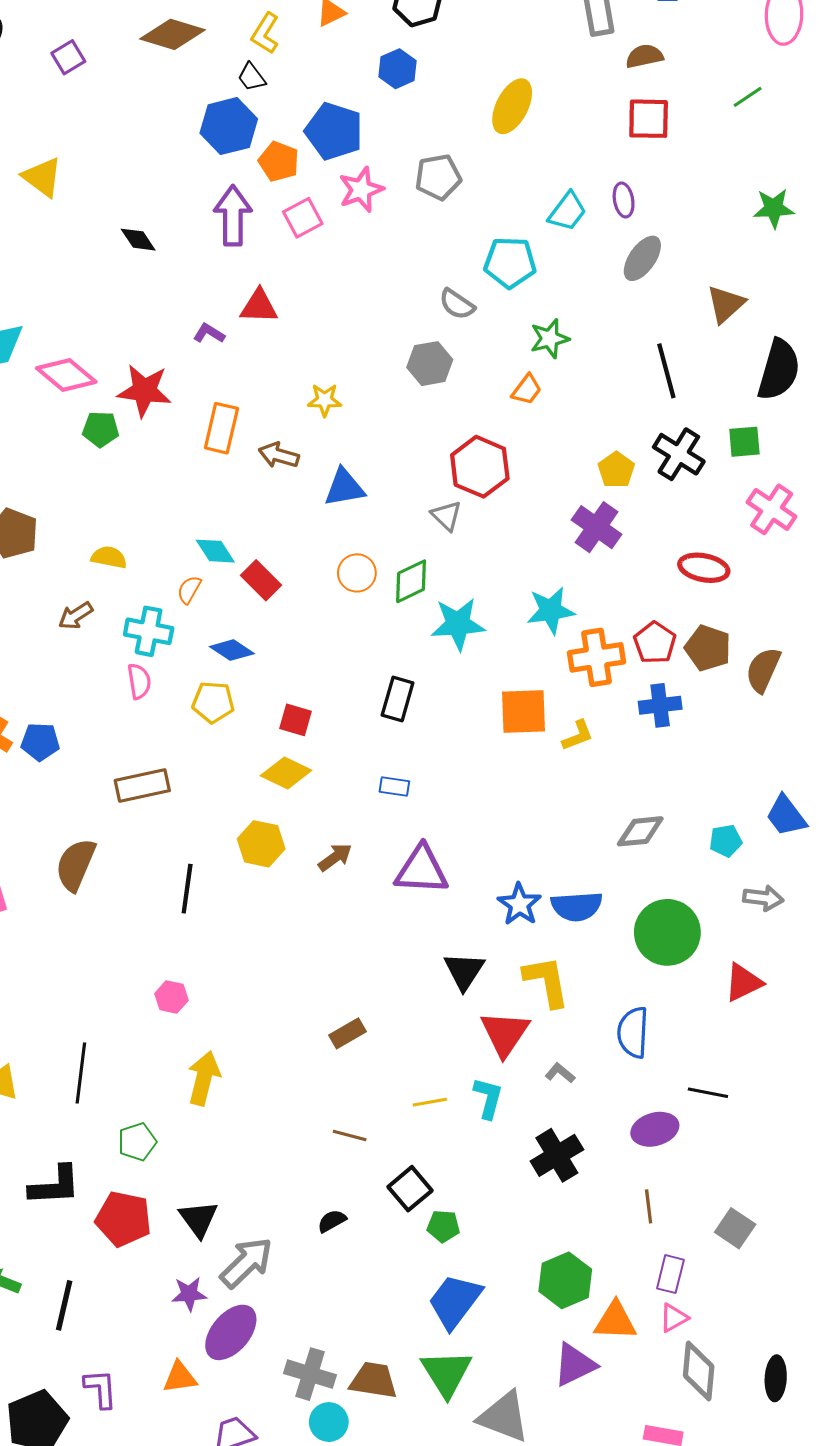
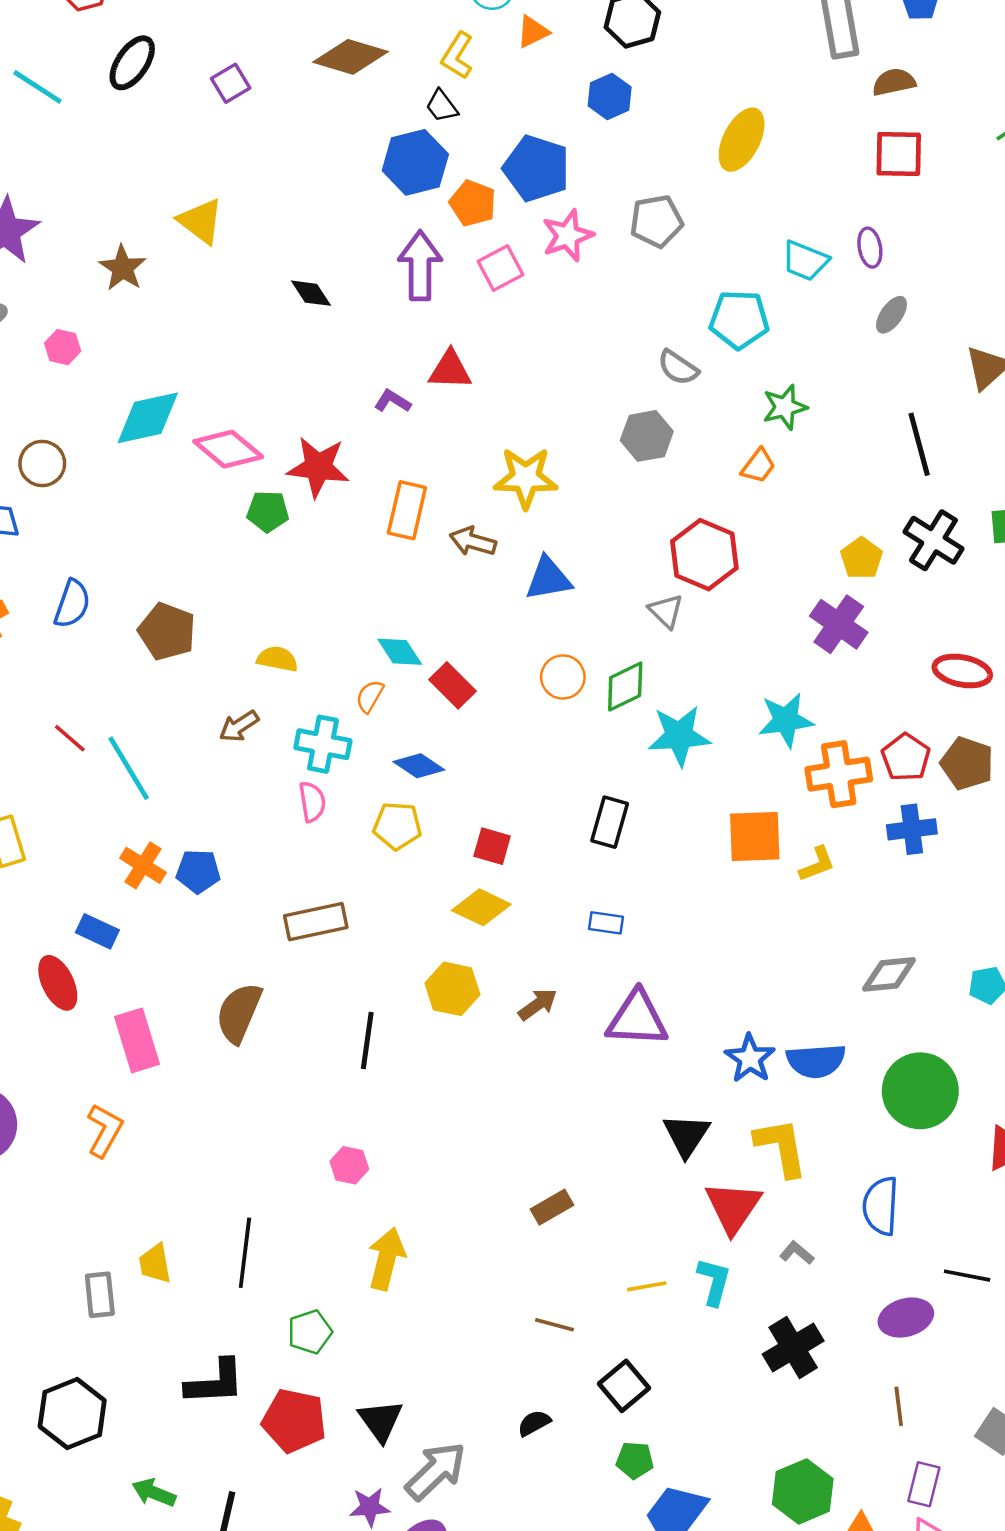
cyan trapezoid: (567, 211) -> (805, 261), turned 75
gray ellipse: (642, 258) -> (891, 315), size x0.7
yellow star: (325, 400) -> (526, 478), size x1.6
green pentagon: (443, 1226) -> (635, 1460), moved

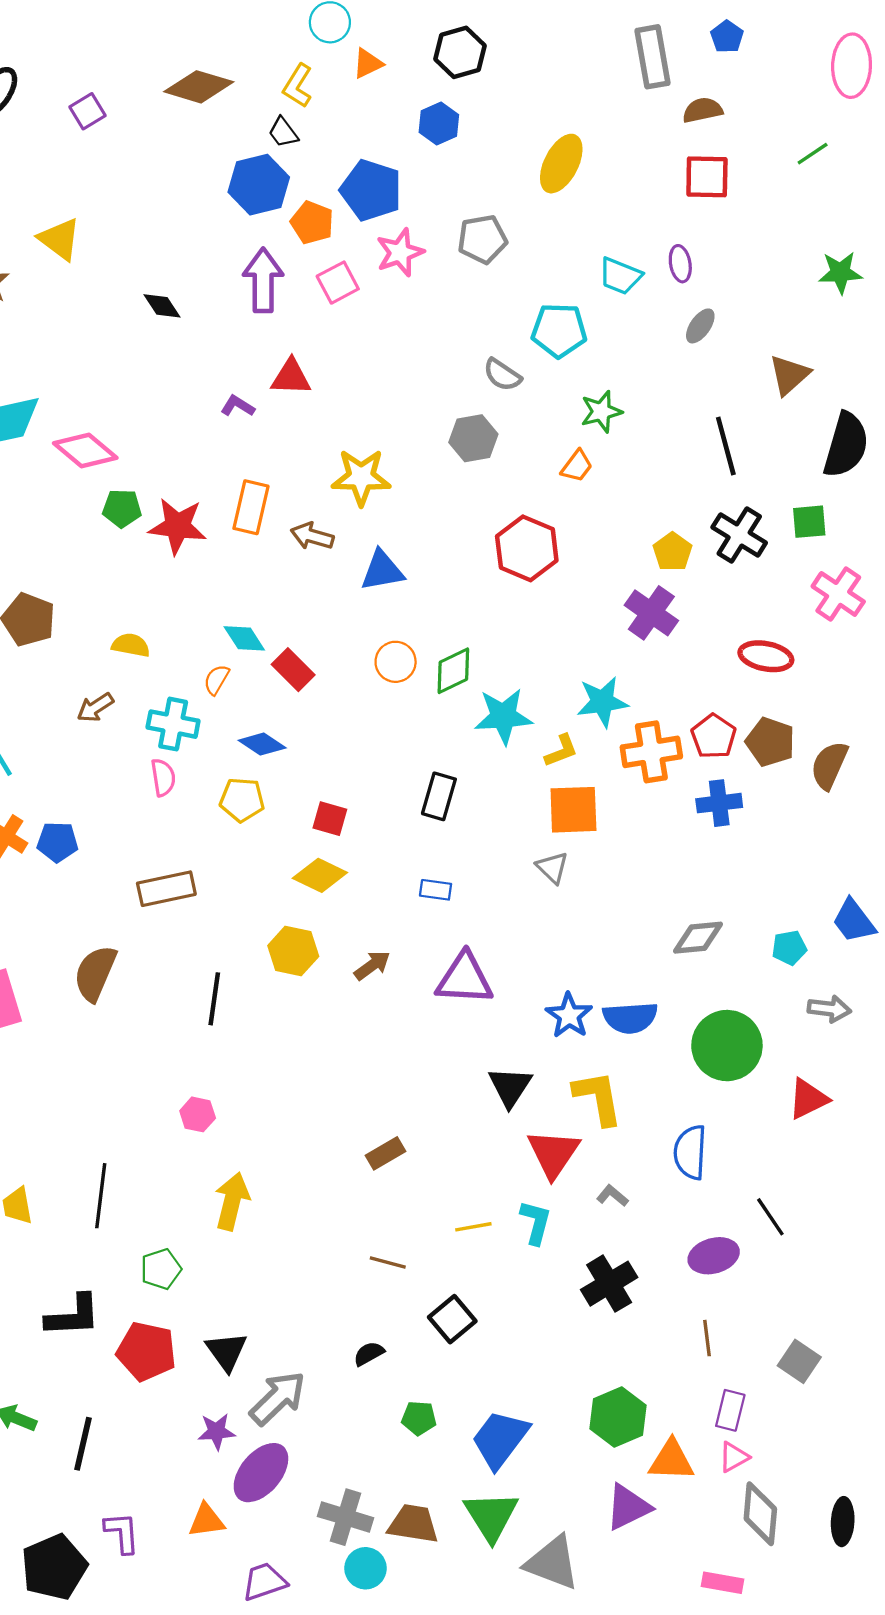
red star: (318, 467) -> (178, 526), moved
gray triangle: (666, 611) -> (552, 868), moved
yellow L-shape: (817, 864) -> (561, 751), moved
black line: (967, 1276) -> (770, 1217), turned 45
green pentagon: (635, 1460) -> (419, 1418), moved

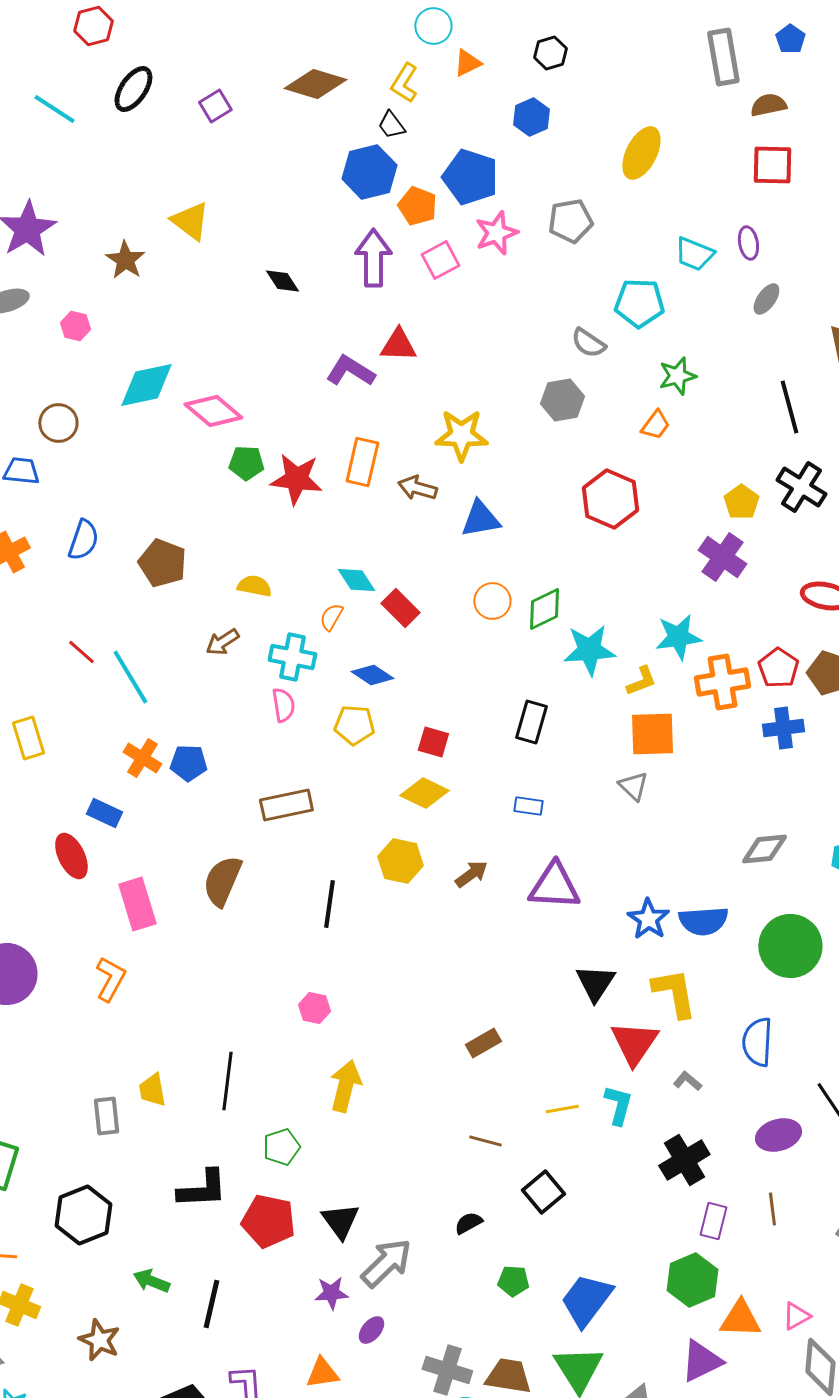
black hexagon: (460, 52) -> (550, 53), size x0.7
purple L-shape: (238, 406) -> (350, 371), size x1.6
purple rectangle: (730, 1410) -> (713, 1221), moved
purple ellipse: (261, 1473) -> (371, 1330), size x0.5

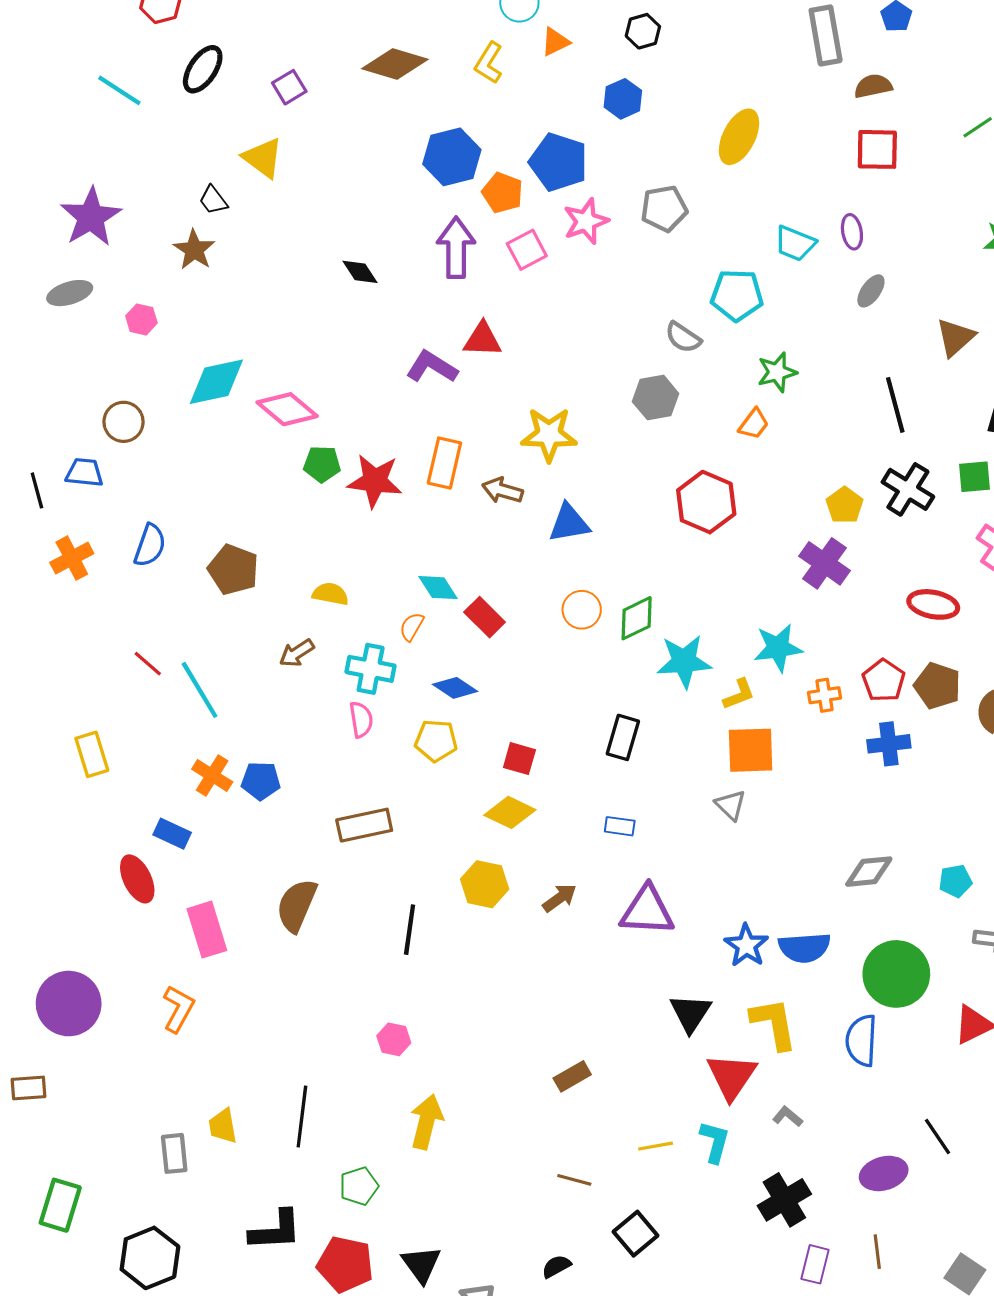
black trapezoid: (391, 125) -> (213, 200), moved
yellow triangle: (190, 221) -> (263, 158), moved
orange cross: (722, 682) -> (824, 695), size x0.6
blue semicircle: (757, 1042) -> (861, 1040), moved

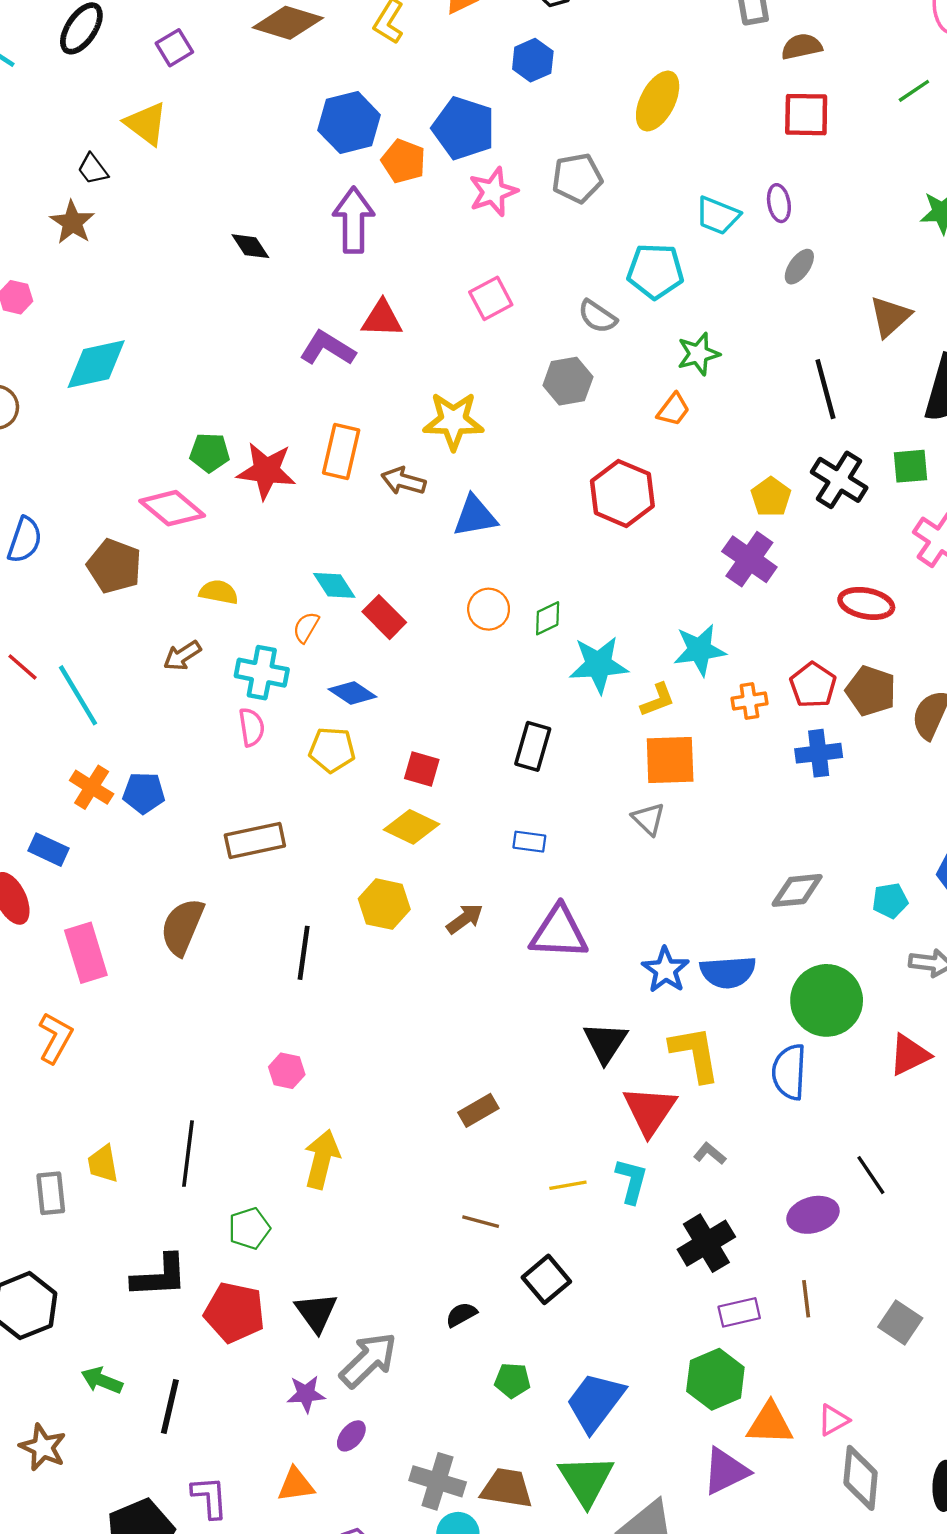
pink square: (527, 250) -> (491, 298), moved
pink diamond: (287, 409) -> (172, 508), moved
green diamond: (637, 618) -> (548, 618), size x0.7
purple rectangle: (815, 1264) -> (739, 1312), turned 63

